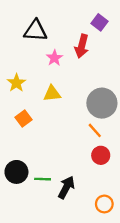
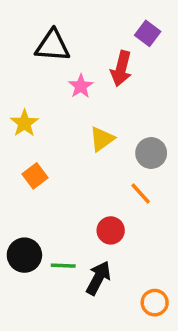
yellow triangle: (52, 94) -> (102, 139), moved, turned -30
gray circle: (102, 103) -> (151, 153), size x0.7
red circle: (101, 155) -> (111, 230), moved

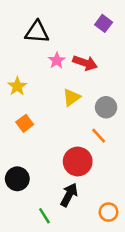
red arrow: (121, 69) -> (85, 63), moved, turned -85
red circle: (111, 230) -> (78, 162), size x1.5
green line: (63, 266) -> (44, 216), moved, turned 56

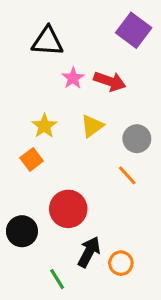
purple square: (104, 23) -> (134, 30), size x1.5
yellow star: (17, 86) -> (44, 126), moved
red circle: (78, 162) -> (68, 209), moved
orange circle: (108, 212) -> (121, 263), moved

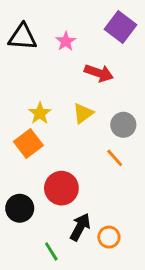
black triangle: (47, 41) -> (23, 37), moved
pink star: (73, 78) -> (66, 41), moved
orange square: (32, 159) -> (28, 144), size x1.4

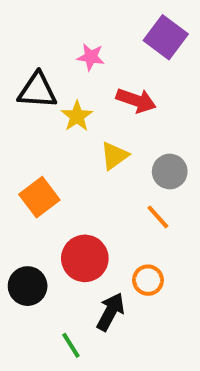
black triangle: (23, 37) -> (37, 91), moved
pink star: (66, 41) -> (91, 57), turned -30
yellow star: (40, 113) -> (77, 116), moved
orange circle: (109, 237) -> (148, 280), moved

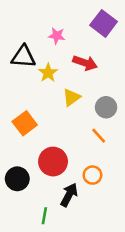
green line: (71, 345) -> (44, 216), turned 42

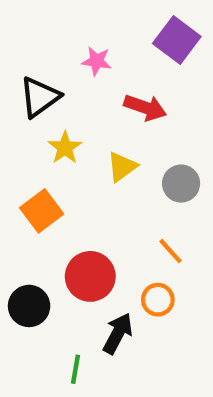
black triangle: (23, 57) -> (40, 97), turned -40
yellow star: (48, 73) -> (65, 148), moved
orange line: (99, 136) -> (170, 251), moved

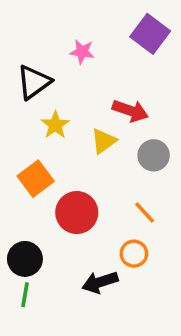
red arrow: (145, 108) -> (130, 111), moved
red circle: (90, 276) -> (77, 213), moved
black arrow: (118, 333) -> (100, 282), turned -136
green line: (75, 369) -> (25, 295), moved

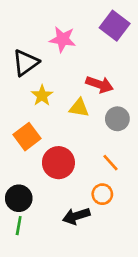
pink star: (82, 52) -> (63, 39), size x1.4
yellow triangle: (104, 141) -> (79, 108), turned 45

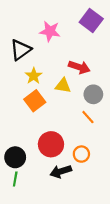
orange square: (27, 137) -> (35, 101), moved
red circle: (58, 163) -> (51, 144), moved
orange line: (111, 163) -> (88, 117), moved

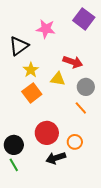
green line: (15, 179) -> (14, 165), turned -40

